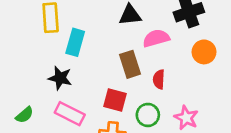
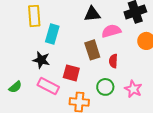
red square: (115, 100) -> (71, 73), moved

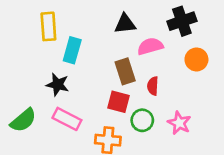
red square: (71, 73) -> (118, 102), moved
green semicircle: (15, 87) -> (23, 120), size x1.5

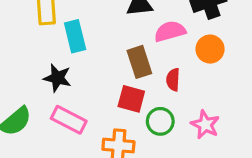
cyan rectangle: (72, 50) -> (75, 36), turned -30
orange circle: (196, 59) -> (210, 49), moved

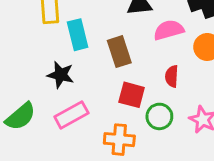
brown rectangle: (139, 62) -> (119, 52), moved
pink rectangle: (69, 120) -> (71, 115), turned -56

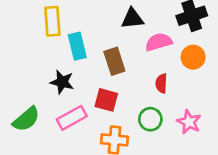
red square: (132, 95) -> (106, 100), moved

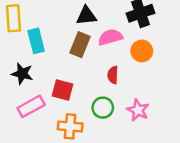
brown rectangle: (114, 61) -> (80, 45), moved, turned 40

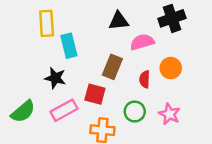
brown rectangle: (80, 45) -> (112, 67), moved
orange circle: (142, 51) -> (171, 68), moved

